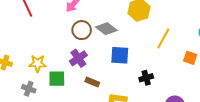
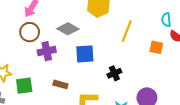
brown circle: (82, 30) -> (30, 32), moved
purple cross: (78, 58) -> (47, 51), moved, turned 30

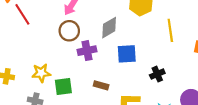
gray diamond: (68, 29) -> (109, 28), turned -60
yellow line: (127, 31) -> (170, 30), turned -30

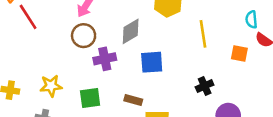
black cross: (157, 74) -> (205, 86), moved
brown rectangle: (101, 85) -> (133, 100), moved
green square: (63, 86) -> (90, 98), moved

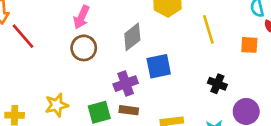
purple cross: (105, 59) -> (126, 84), moved
black cross: (205, 86) -> (217, 84), turned -36
brown rectangle: (133, 100) -> (129, 110), moved

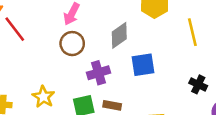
purple cross: (126, 84) -> (98, 73), moved
yellow star: (57, 105) -> (43, 97), turned -30

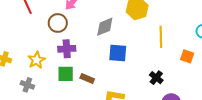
brown circle: (72, 44) -> (58, 23), moved
purple cross: (98, 73) -> (67, 49), moved

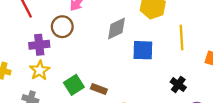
purple cross: (67, 49) -> (39, 45), moved
blue square: (118, 53) -> (143, 50), moved
green square: (66, 74) -> (74, 85), turned -30

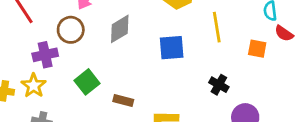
gray diamond: (116, 29) -> (120, 29), moved
yellow star: (40, 70) -> (34, 86), moved
green square: (74, 85) -> (87, 82), moved

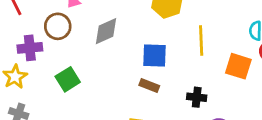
orange square: (257, 49) -> (238, 66), size x1.4
black cross: (219, 85) -> (197, 97), turned -30
brown rectangle: (123, 101) -> (149, 86), moved

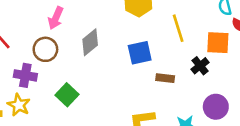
purple cross: (30, 48) -> (25, 75), turned 30
brown rectangle: (149, 86) -> (165, 78), moved
black cross: (197, 97) -> (200, 66), moved, turned -30

